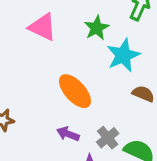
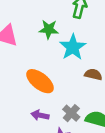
green star: (97, 28) -> (49, 29), turned -30

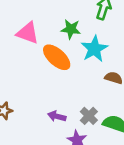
orange ellipse: (40, 81) -> (57, 57), moved

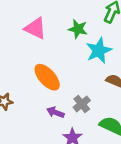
orange ellipse: (57, 57) -> (47, 77), moved
gray cross: (89, 116) -> (82, 104), moved

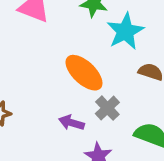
orange ellipse: (47, 77) -> (84, 73), moved

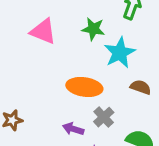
orange ellipse: (84, 73) -> (84, 87), turned -36

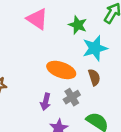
brown semicircle: (141, 87) -> (94, 77), moved, turned 42
purple arrow: (73, 129) -> (46, 102), turned -105

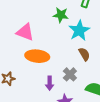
pink triangle: (37, 19) -> (25, 32), moved
orange ellipse: (61, 70) -> (37, 56), moved

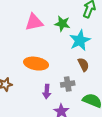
pink triangle: (25, 32) -> (34, 22), moved, turned -36
gray cross: (70, 74) -> (68, 84), turned 32

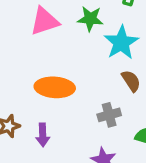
purple arrow: (47, 92) -> (43, 135), moved

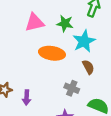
orange ellipse: (55, 87) -> (52, 53), moved
gray cross: (109, 115) -> (72, 88), turned 32

